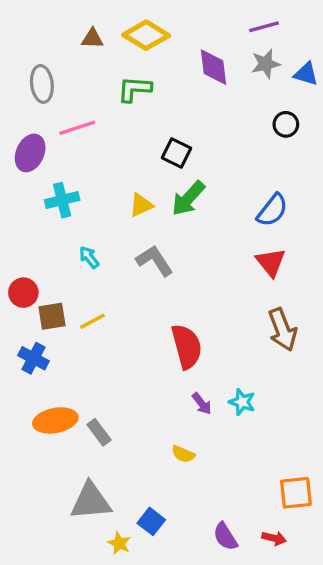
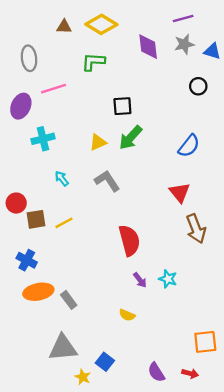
black square: (176, 153) -> (122, 106), turned -30
red triangle: (271, 262) -> (180, 192), moved
blue cross: (33, 358) -> (27, 260), moved

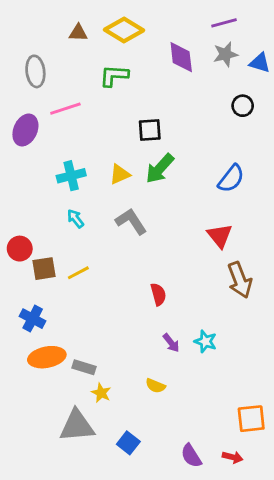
cyan cross: (43, 139) -> (71, 176), moved
red semicircle: (129, 240) -> (158, 294), size x0.6
gray rectangle: (69, 300) -> (84, 367), turned -36
yellow star: (83, 377) -> (101, 393), moved

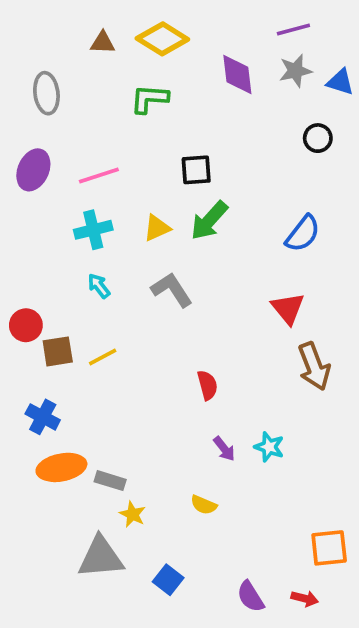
pink line: (65, 109) -> (99, 176), moved

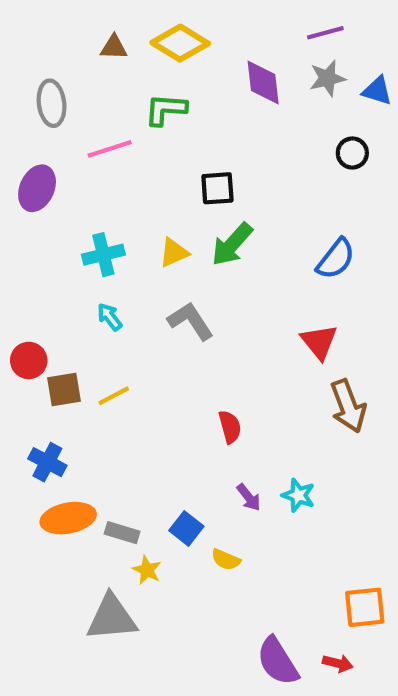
pink line: (99, 176) -> (110, 149), moved
blue square: (168, 580) -> (186, 528), moved
purple semicircle: (250, 597) -> (278, 661), size x1.4

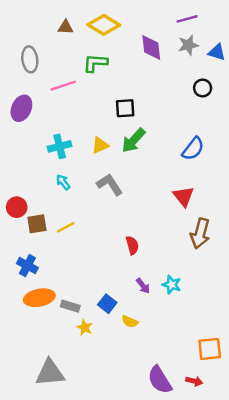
brown arrow: (348, 406) -> (200, 233), turned 36
gray triangle: (112, 618) -> (50, 373), moved

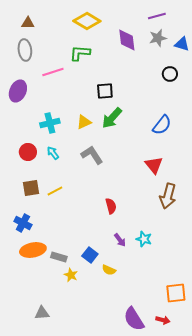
brown triangle: (66, 27) -> (28, 23), moved
red circle: (17, 207) -> (28, 152), moved
gray triangle: (50, 373) -> (42, 313), size x0.6

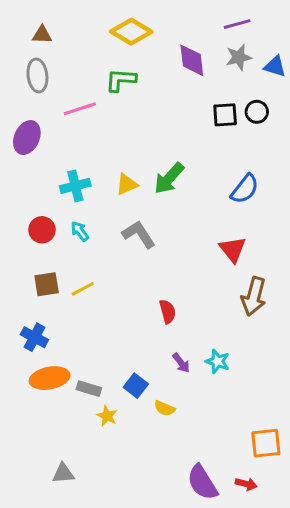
black square: (105, 91) -> (225, 115), moved

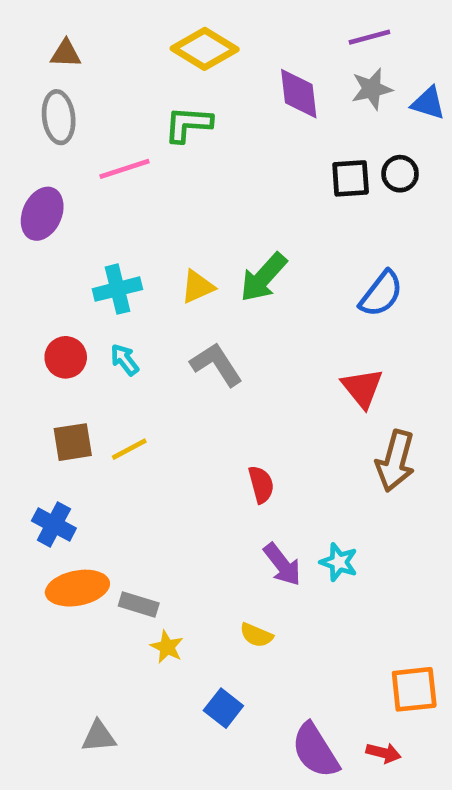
purple arrow: (181, 363) -> (282, 565), size x1.4
blue square: (136, 386) -> (223, 708), moved

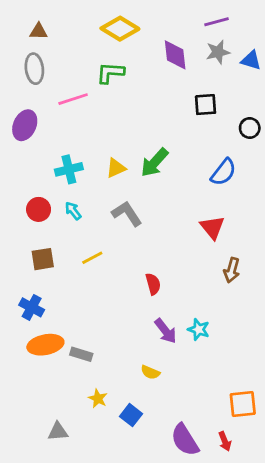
black circle: (400, 174) -> (250, 128), moved
yellow line: (129, 449) -> (92, 258), moved
brown arrow: (395, 461) -> (232, 270), size x0.7
yellow star: (167, 647) -> (98, 398), moved
red arrow: (384, 753) -> (225, 441), turned 54

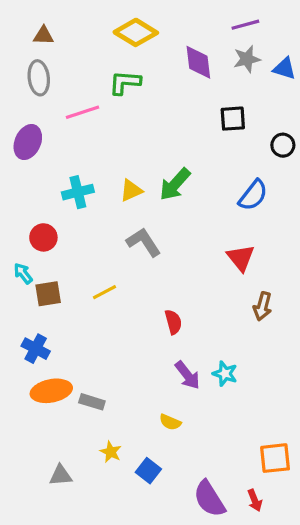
cyan arrow: (73, 211) -> (23, 273), moved
gray triangle: (58, 432) -> (61, 475), moved

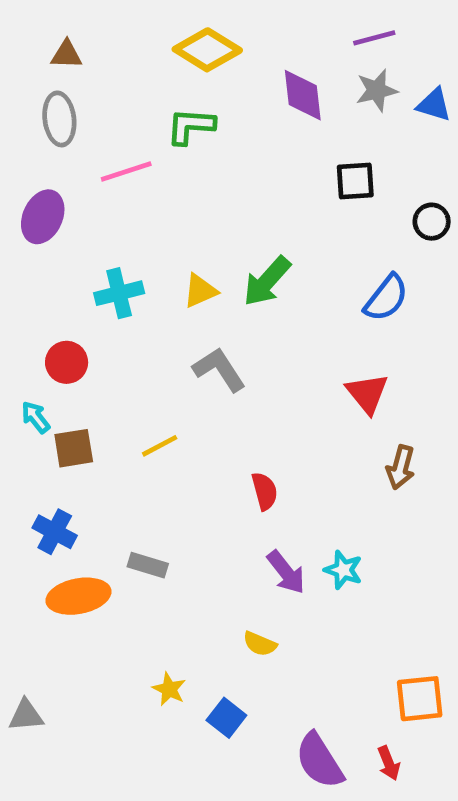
gray rectangle: (92, 402) -> (148, 565), moved
gray triangle: (61, 475) -> (26, 715), moved

